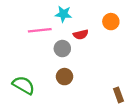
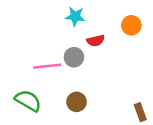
pink line: (40, 30) -> (47, 66), moved
brown circle: (64, 77) -> (76, 102), moved

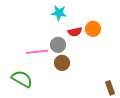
orange circle: (131, 25) -> (93, 29), moved
brown circle: (76, 102) -> (62, 63), moved

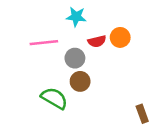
pink line: (37, 52) -> (44, 43), moved
green semicircle: (22, 79) -> (54, 98), moved

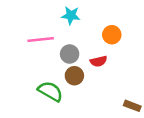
red semicircle: (97, 41) -> (99, 61), moved
brown rectangle: (142, 114) -> (132, 106), turned -49

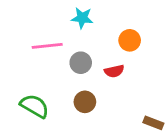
brown circle: (74, 76) -> (85, 102), moved
green semicircle: (50, 91) -> (35, 106), moved

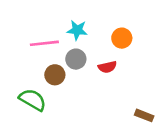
cyan star: (82, 18) -> (77, 30), moved
brown circle: (85, 102) -> (55, 75), moved

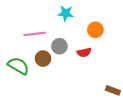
cyan star: (77, 30) -> (66, 13), moved
green semicircle: (33, 100) -> (18, 66), moved

